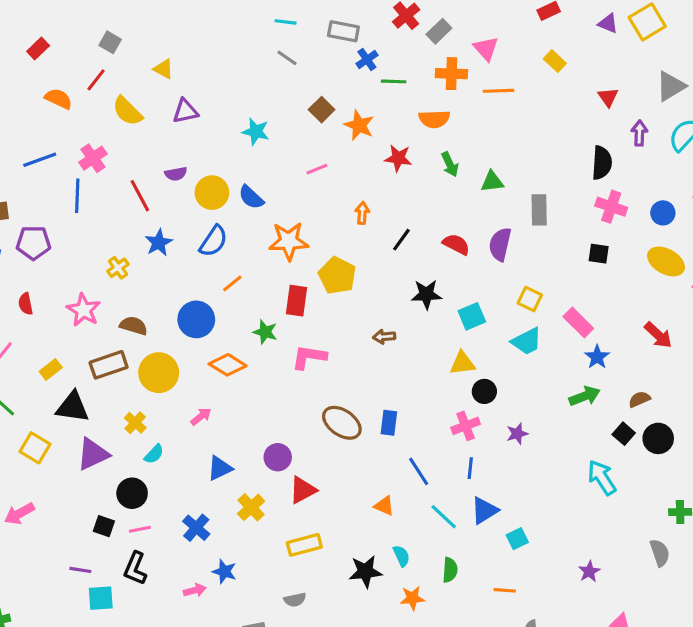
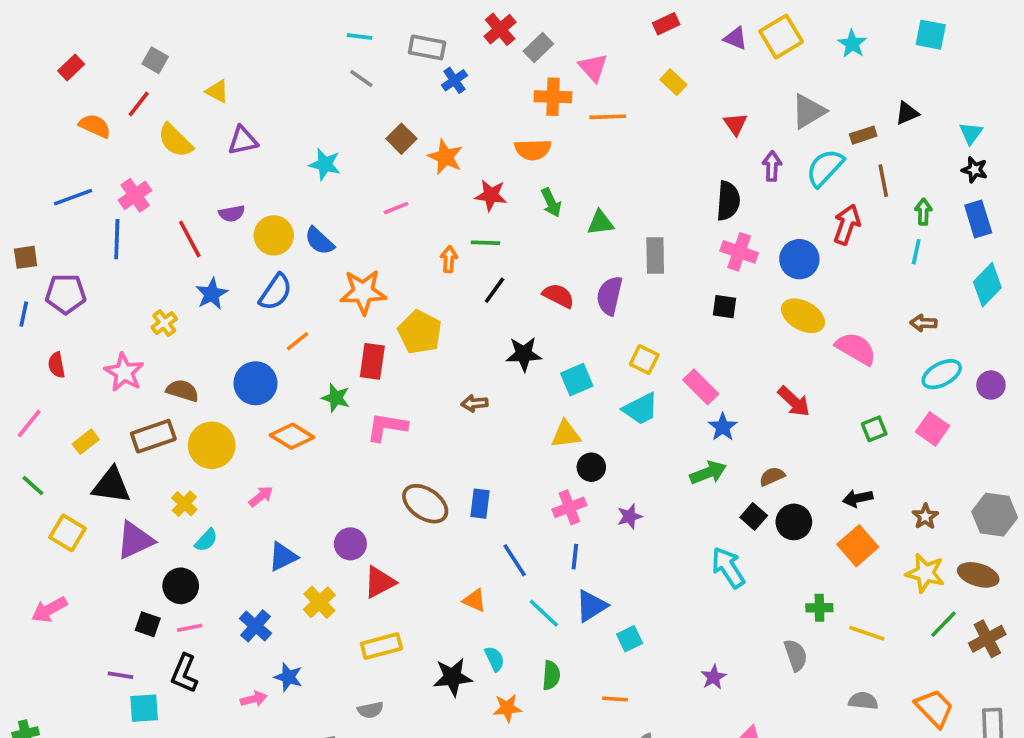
green line: (394, 81) -> (485, 243), moved
blue circle: (663, 213) -> (799, 259), size x1.4

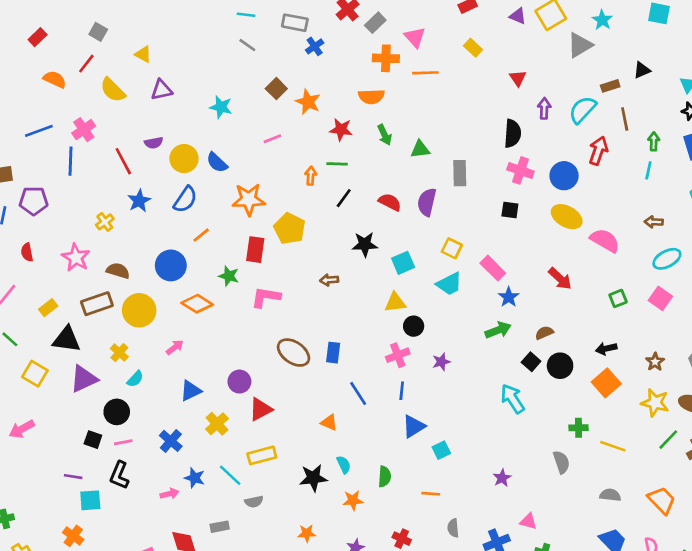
gray triangle: (808, 111) -> (580, 45), moved
cyan line: (544, 613) -> (230, 475), moved

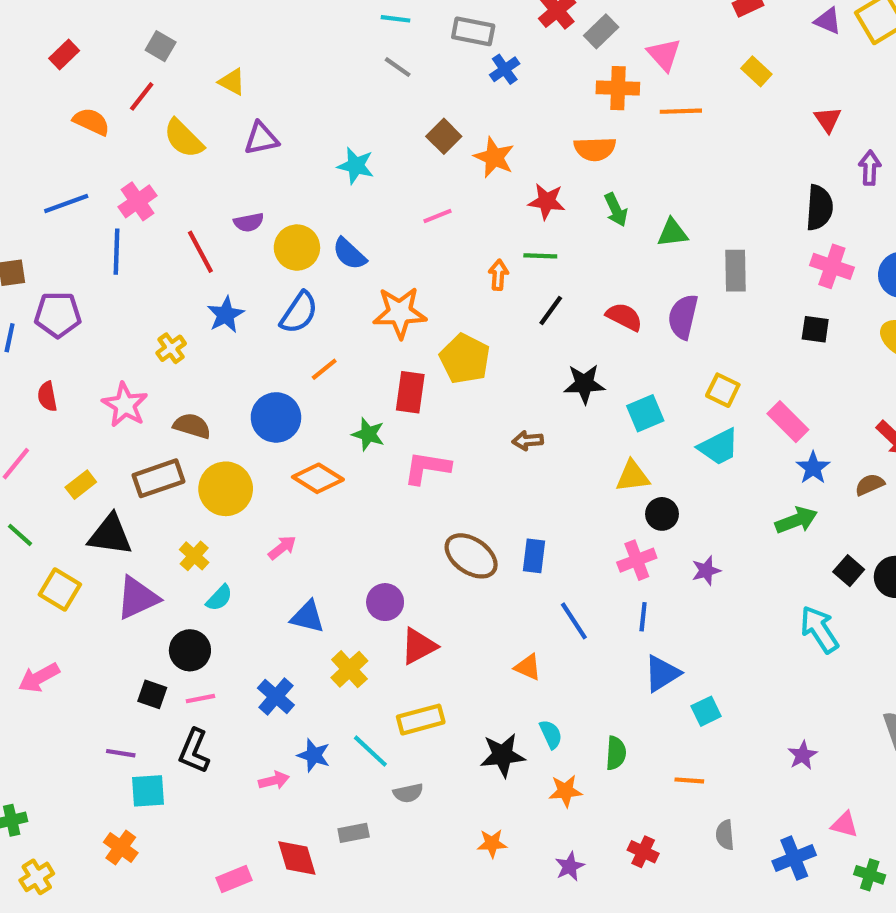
brown semicircle: (544, 333) -> (870, 485), moved
blue triangle: (191, 391) -> (307, 617), turned 40

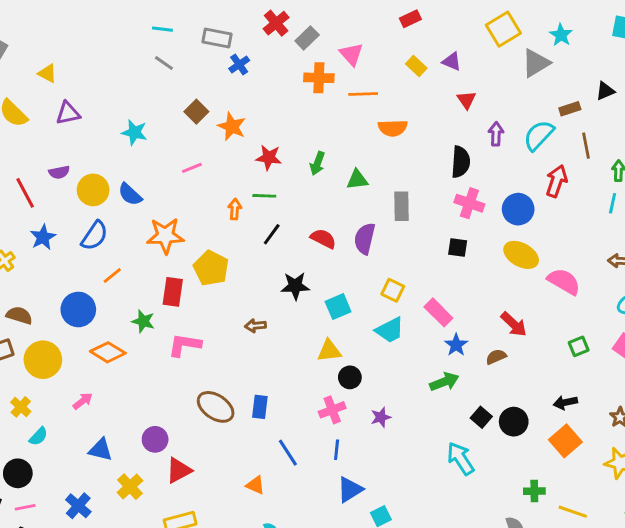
purple triangle: (828, 21) -> (452, 62), moved
orange semicircle: (595, 149) -> (393, 128), moved
green arrow: (616, 210) -> (317, 163), turned 45

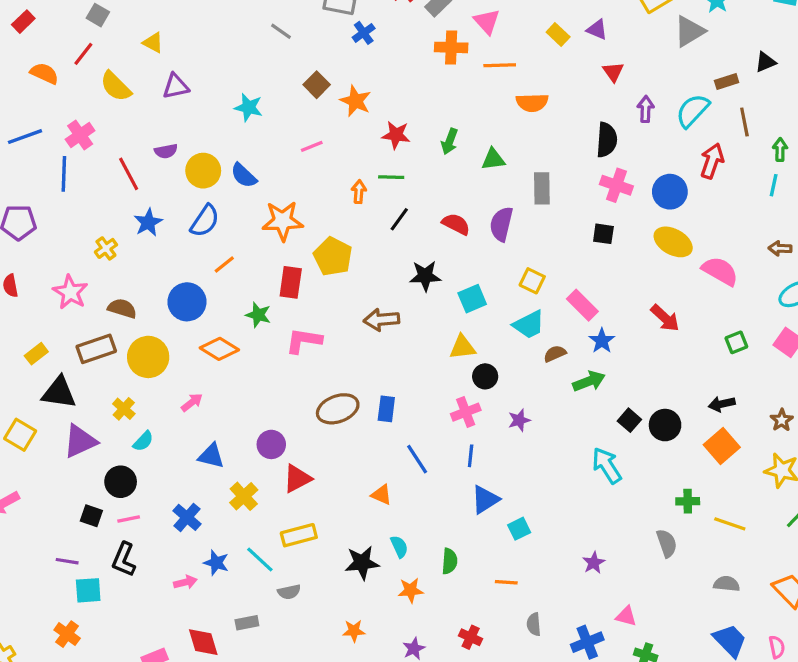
brown arrow: (255, 326) -> (381, 320), size x1.5
brown semicircle: (496, 357) -> (555, 354), moved
brown ellipse: (216, 407) -> (338, 409), turned -54

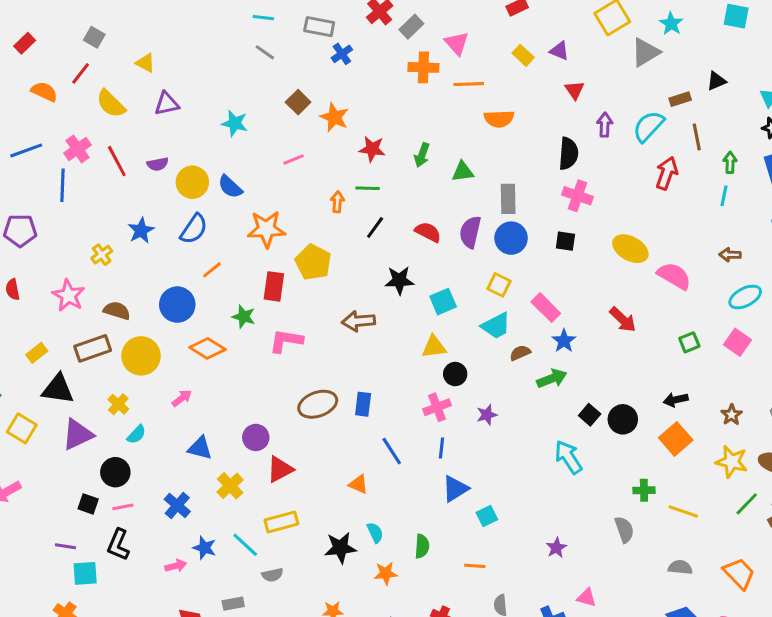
red line: (129, 174) -> (117, 161), moved
blue circle: (670, 192) -> (511, 238), moved

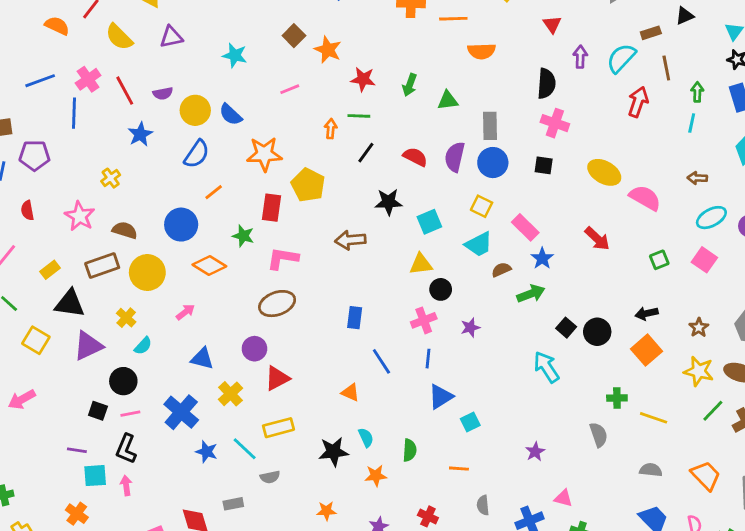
blue star: (141, 231) -> (140, 134), moved
brown ellipse: (318, 404) -> (277, 304), moved
blue cross: (177, 505) -> (181, 412), size x1.4
pink arrow: (176, 566) -> (126, 485), moved, turned -84

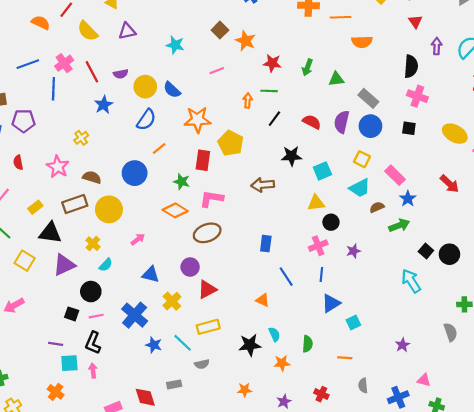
gray rectangle: (490, 126) -> (368, 98), turned -48
orange diamond: (209, 265) -> (175, 210), moved

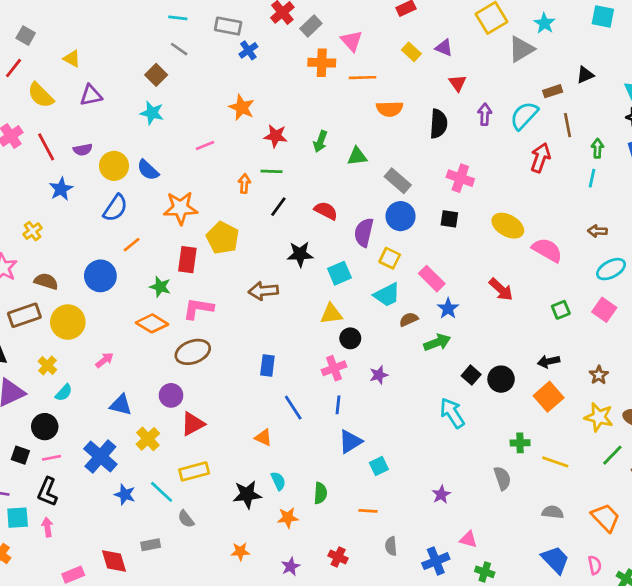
brown square: (220, 30) -> (156, 75), moved
black semicircle: (411, 66) -> (439, 124), moved
purple semicircle: (342, 122) -> (364, 232), moved
gray semicircle: (202, 364) -> (186, 519), turned 64

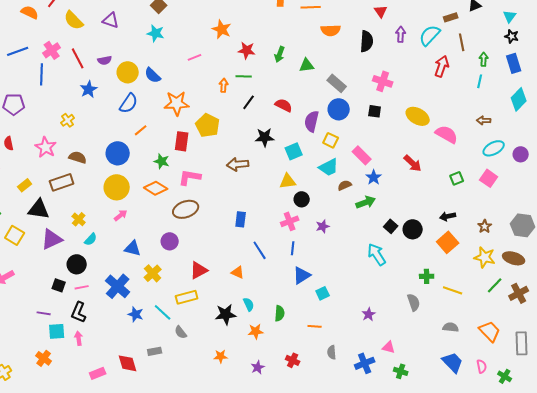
purple triangle: (91, 95) -> (111, 20), turned 30
yellow circle: (68, 322) -> (117, 187), moved
red triangle: (193, 424) -> (199, 270), moved

